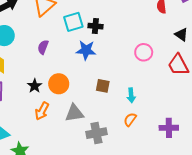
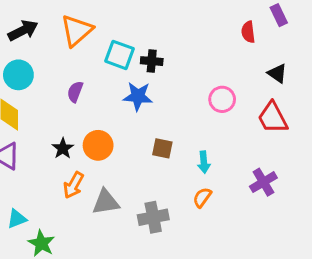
cyan square: (73, 22) -> (119, 55), turned 36
gray triangle: (74, 113) -> (106, 202), moved
purple cross: (169, 128) -> (263, 182), moved, turned -30

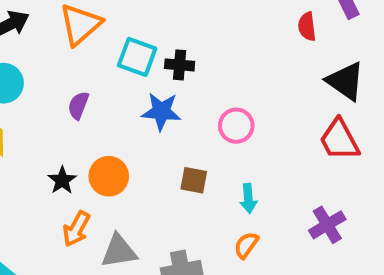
black triangle: (277, 73) -> (345, 81), size x1.5
pink circle: (222, 99) -> (236, 126), moved

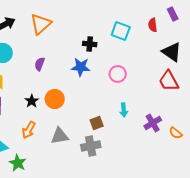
cyan square: (137, 57) -> (121, 31), moved
brown square: (194, 180) -> (97, 123), moved, turned -32
purple cross: (327, 225) -> (153, 123), moved
orange arrow: (76, 229) -> (29, 130), moved
orange semicircle: (246, 245) -> (176, 133), moved, turned -88

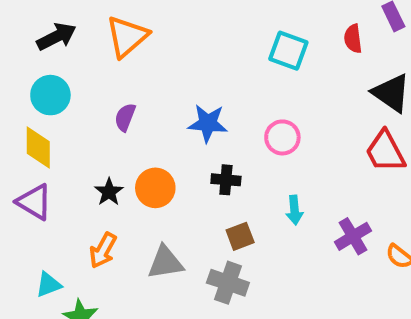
black cross: (90, 44) -> (226, 180), moved
gray cross: (91, 146) -> (228, 283), turned 30

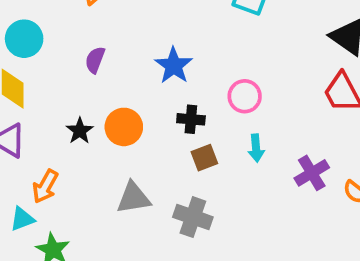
blue star: (208, 123) -> (174, 66), turned 30
pink circle: (282, 137) -> (245, 96), moved
brown square: (240, 236) -> (204, 158), moved
orange arrow: (103, 250) -> (45, 186), moved

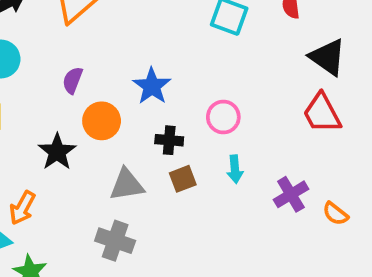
orange circle: (124, 127) -> (102, 121), moved
black star: (80, 131) -> (57, 152), size x1.4
gray triangle: (133, 198) -> (127, 185), moved
gray cross: (193, 217) -> (115, 241), moved

